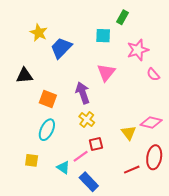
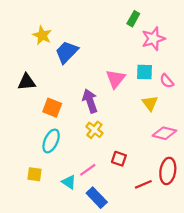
cyan square: (103, 36) -> (144, 72), moved
pink star: (138, 50) -> (153, 39), moved
yellow triangle: (129, 133) -> (150, 103), moved
red square: (96, 144) -> (119, 159), moved, turned 32

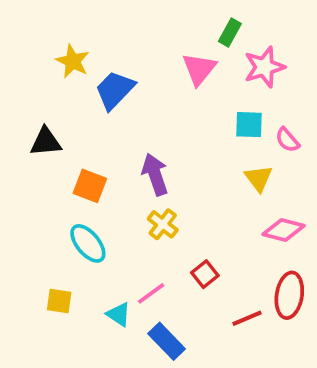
pink triangle: (116, 79) -> (199, 69), moved
cyan ellipse: (51, 141) -> (88, 243), turned -65
red square: (119, 159) -> (205, 274), turned 32

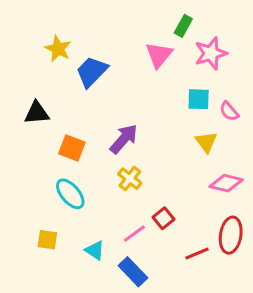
purple arrow: (155, 174) -> (124, 139), turned 60
pink line: (151, 293) -> (134, 234), moved

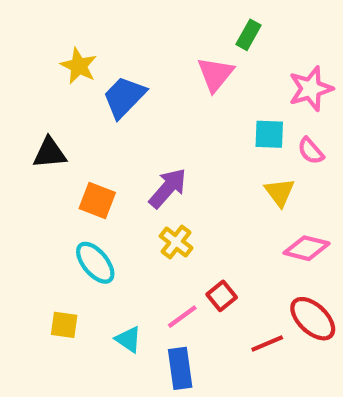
pink star: (211, 53) -> (311, 89), moved
red ellipse: (231, 235) -> (313, 319), turned -56
blue rectangle: (133, 272) -> (180, 368), turned 36

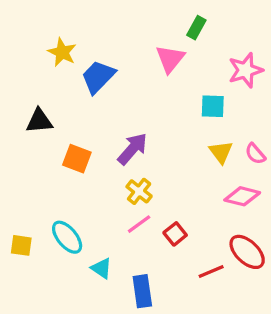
pink semicircle: (311, 151) -> (255, 154), moved
cyan ellipse: (95, 263) -> (67, 237), moved
pink line: (182, 317) -> (139, 224), moved
yellow square: (64, 325) -> (21, 245), moved

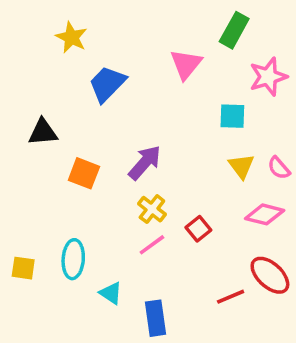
green rectangle: (196, 28) -> (234, 30), moved, size x1.4
yellow star: (62, 52) -> (71, 37), moved
red square: (175, 234) -> (198, 229), moved
cyan ellipse: (67, 237) -> (73, 259), turned 44

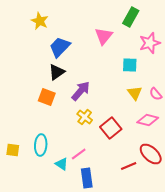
black triangle: (43, 132) -> (57, 72), moved, turned -30
red square: (198, 229) -> (111, 128), size x1.5
pink line: (152, 245) -> (79, 154), moved

